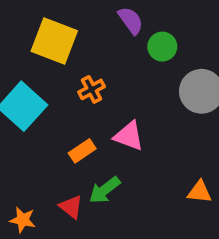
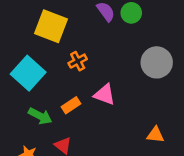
green circle: (162, 47) -> (131, 13), moved
green arrow: (105, 190) -> (40, 116), moved, turned -115

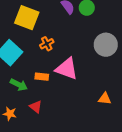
pink triangle: (104, 95) -> (67, 69), size x1.4
orange rectangle: (71, 105) -> (42, 77), turned 40

